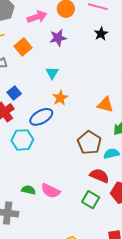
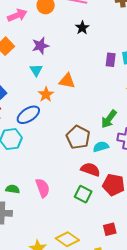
purple star: (58, 38) -> (40, 46), moved
orange triangle: (105, 105) -> (67, 81), moved
green semicircle: (29, 190) -> (13, 189), moved
pink semicircle: (51, 191) -> (43, 188), turned -132

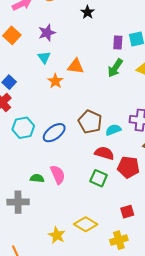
blue ellipse: (28, 115) -> (54, 133), moved
green arrow: (109, 119) -> (115, 68), moved
green semicircle: (13, 189) -> (37, 178), moved

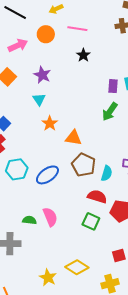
purple star: (47, 33) -> (42, 75), turned -30
orange triangle: (76, 66) -> (73, 138), moved
cyan semicircle: (113, 130) -> (107, 173), turned 126

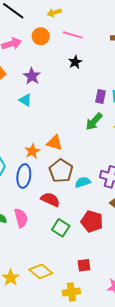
cyan triangle: (39, 99) -> (25, 100), turned -32
orange star: (50, 123) -> (32, 151), moved
cyan semicircle: (107, 173) -> (83, 182), turned -133
blue ellipse: (47, 175) -> (24, 176), turned -55
red semicircle: (97, 197) -> (50, 200), moved

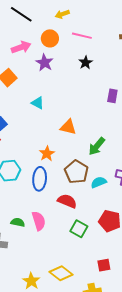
purple star: (32, 76) -> (45, 63), moved
green arrow: (94, 121) -> (97, 146), moved
orange triangle: (55, 143) -> (68, 127), moved

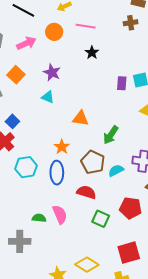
purple star: (45, 63) -> (52, 72), moved
red square: (104, 265) -> (129, 253), size x1.6

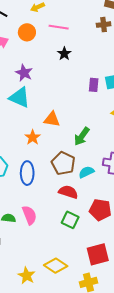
cyan triangle: (48, 97) -> (19, 97), size x1.6
orange star: (62, 147) -> (33, 137), moved
red semicircle: (86, 192) -> (68, 192), moved

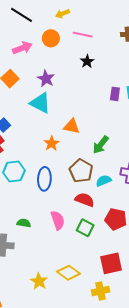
pink semicircle: (29, 215) -> (58, 220), moved

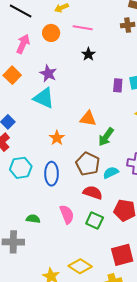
pink arrow: (22, 48) -> (23, 44), turned -42
orange triangle: (72, 126) -> (88, 119), moved

